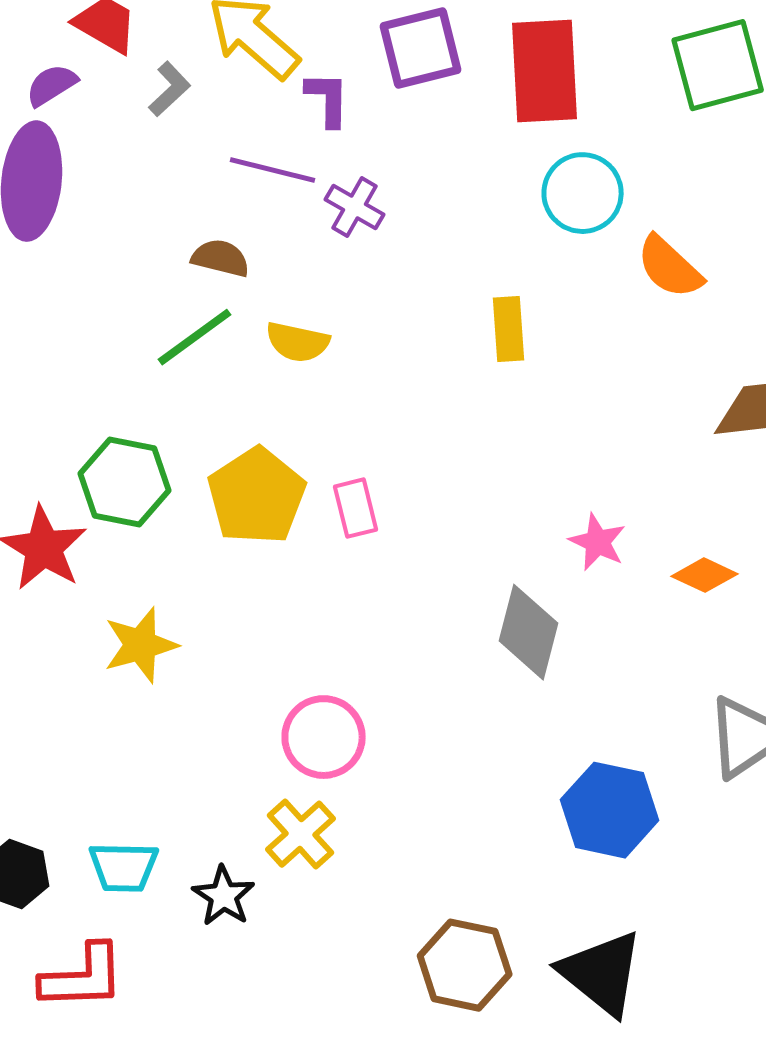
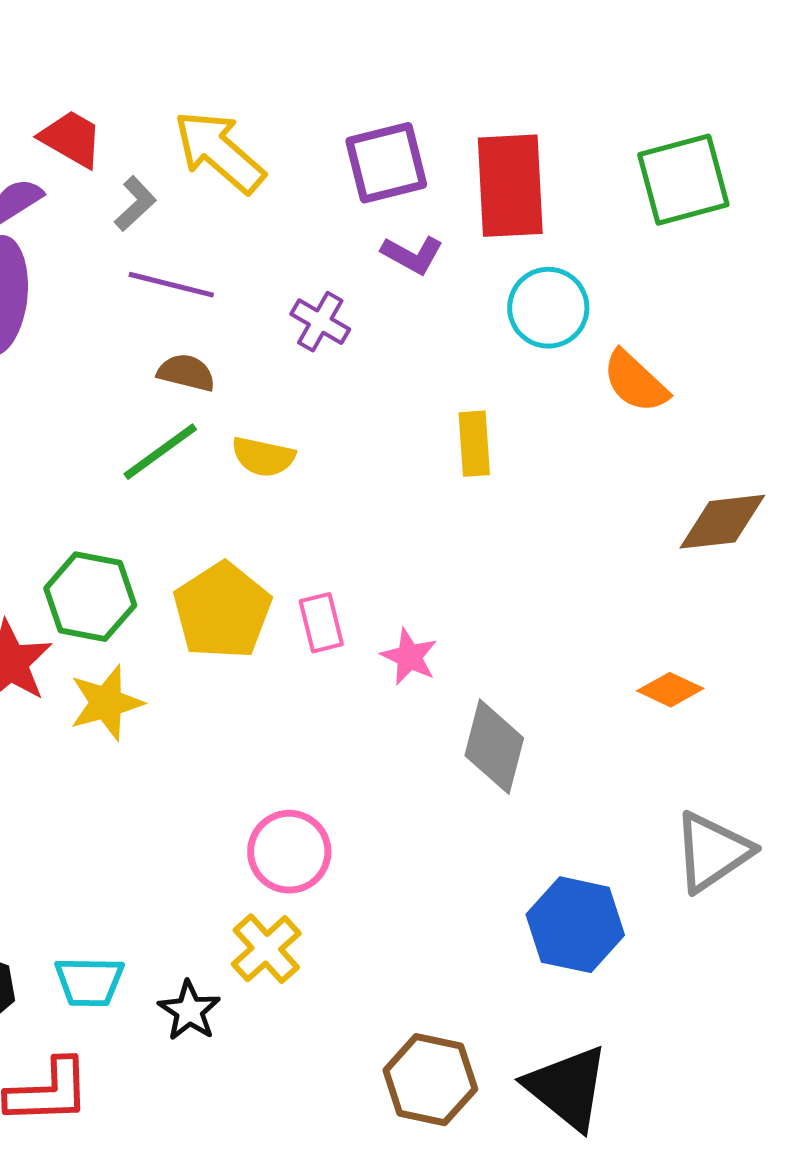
purple L-shape: (328, 99) -> (412, 255), moved, turned 118
purple line: (273, 170) -> (171, 285), moved
pink star: (598, 542) -> (409, 657), moved
yellow star: (141, 645) -> (106, 703), moved

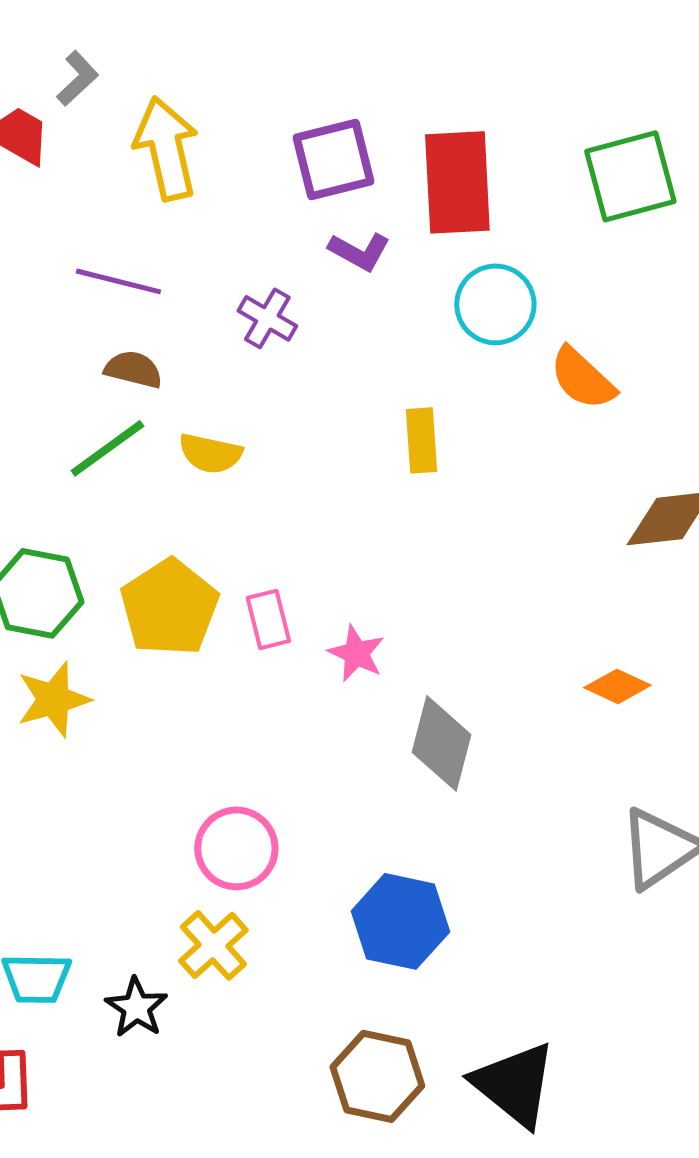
yellow arrow: (219, 152) -> (166, 148), turned 36
gray L-shape: (135, 204) -> (77, 78), moved
blue hexagon: (575, 925) -> (400, 921), moved

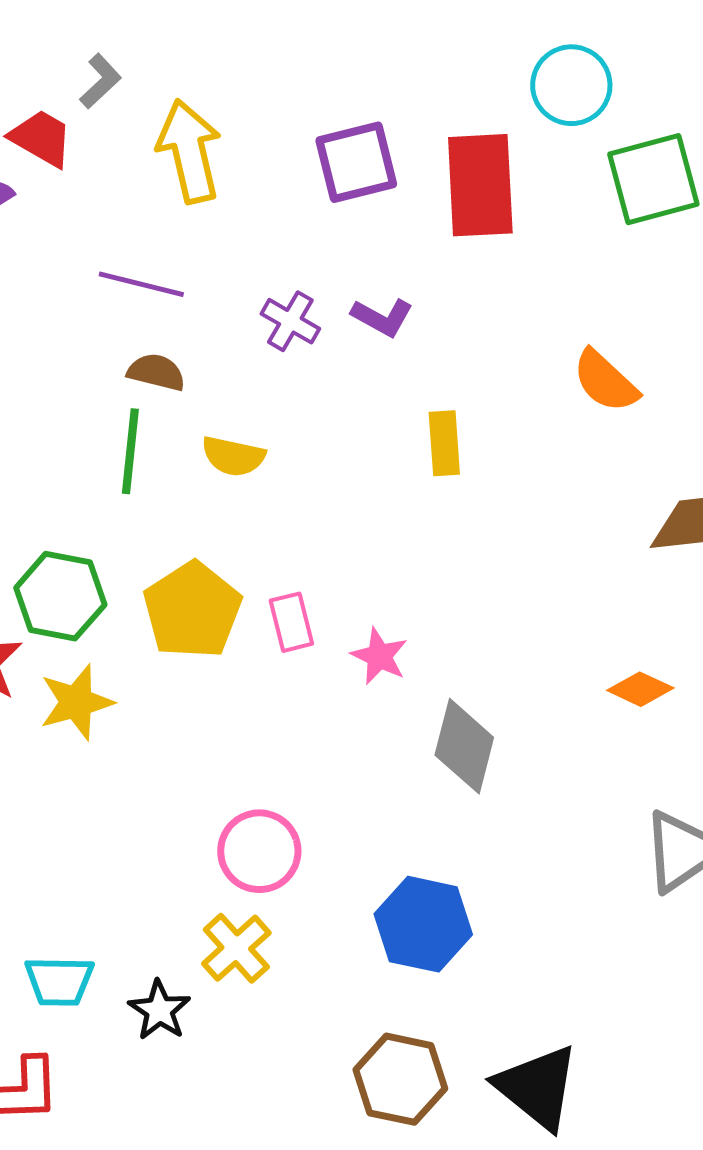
purple L-shape: (359, 251) -> (382, 317), moved
cyan circle: (495, 304) -> (571, 85), moved
green line: (107, 448) -> (130, 451), turned -48

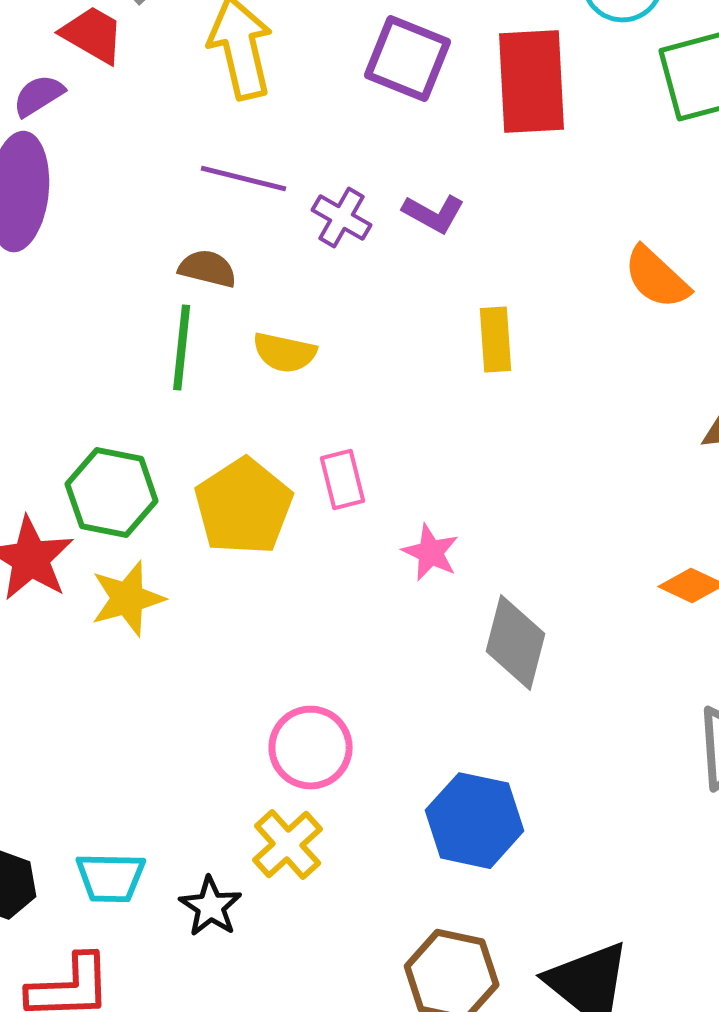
purple square: (356, 162) -> (408, 59), turned 36
purple line: (141, 284) -> (244, 179), moved
pink rectangle: (291, 622) -> (343, 480), moved

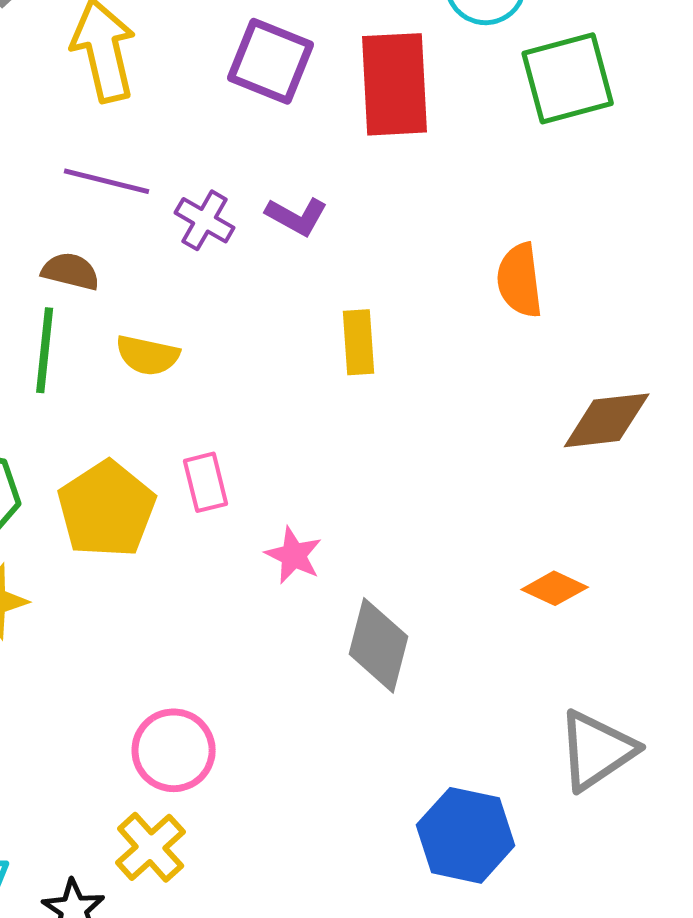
orange semicircle: (657, 278) -> (520, 280), turned 40
blue hexagon: (475, 821) -> (466, 835), moved

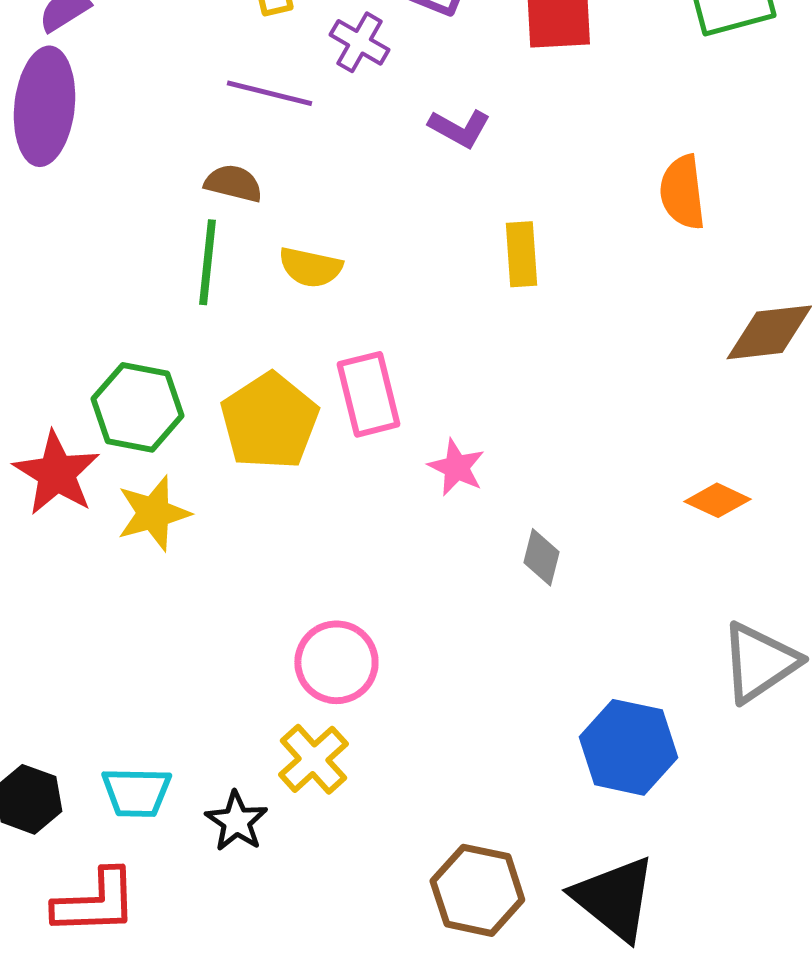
purple cross: (205, 220) -> (359, 42), moved
pink rectangle: (206, 482) -> (368, 394), size x1.4
gray diamond: (379, 645) -> (541, 557), size x0.6

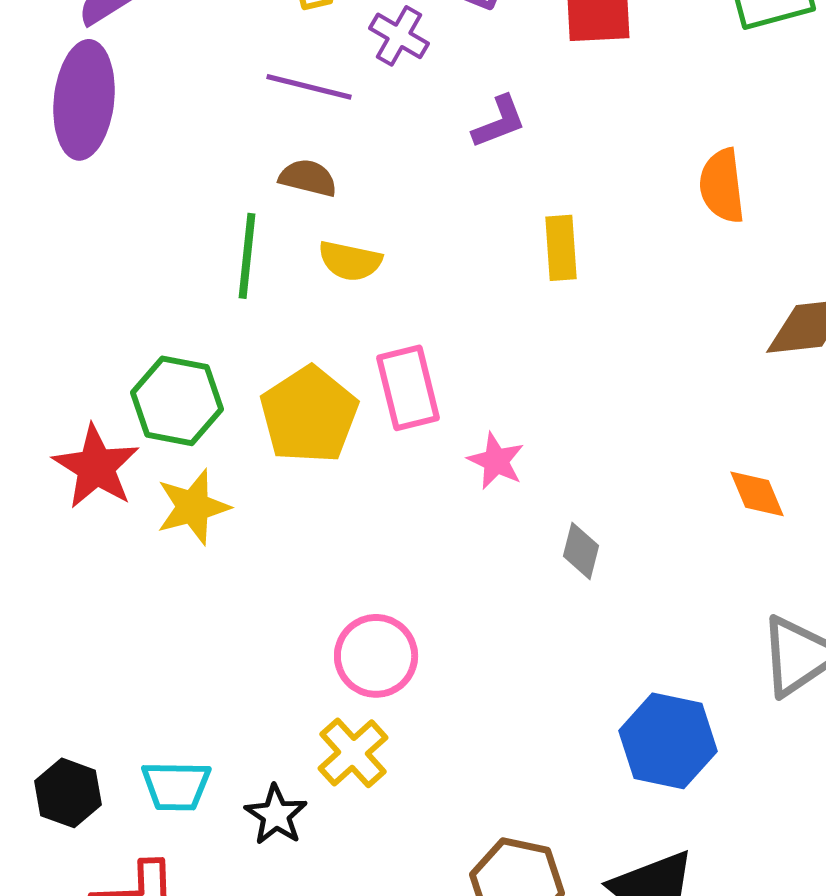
purple L-shape: (459, 128) -> (499, 122), turned -50
brown semicircle: (233, 183) -> (308, 178), moved
orange diamond: (717, 500) -> (757, 494), turned 42

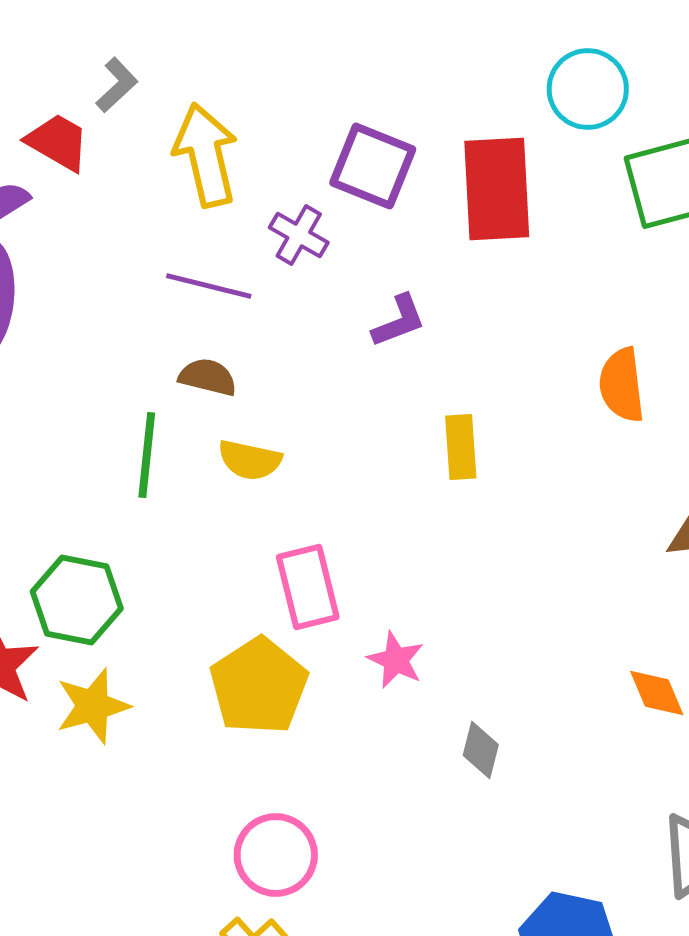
yellow pentagon: (309, 415) -> (259, 686), moved

